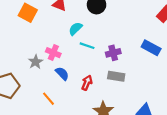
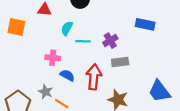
gray star: (36, 62) -> (46, 92), moved
red arrow: (87, 83) -> (94, 77), size x1.6

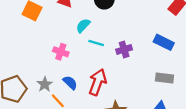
gray rectangle: (120, 62) -> (164, 78), moved
blue semicircle: (67, 75) -> (70, 83), moved

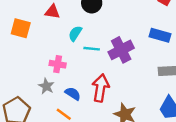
purple cross: (124, 49) -> (121, 50), size x1.5
gray star: (45, 84) -> (46, 86), moved

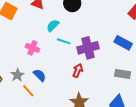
gray star: (46, 86) -> (17, 75), moved
red arrow: (101, 88) -> (78, 71), moved, size x0.6

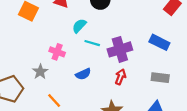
red arrow: (78, 71) -> (120, 77), moved
gray star: (17, 75) -> (40, 72), moved
blue semicircle: (40, 75) -> (83, 74), moved, turned 112

